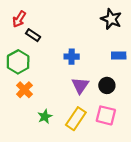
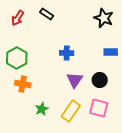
black rectangle: (33, 35) -> (47, 14), moved
orange cross: (24, 90) -> (23, 84), turned -35

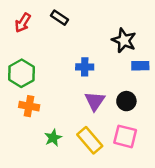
black star: (104, 18) -> (124, 40), moved
yellow rectangle: (71, 111) -> (90, 140), turned -75

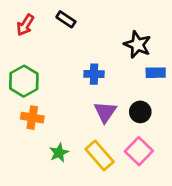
pink square: (125, 136) -> (139, 151), turned 30

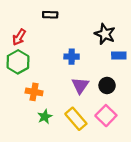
black rectangle: (66, 19) -> (50, 15), turned -32
red arrow: (25, 25) -> (19, 37), moved
orange cross: (32, 118) -> (34, 92), moved

